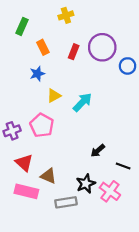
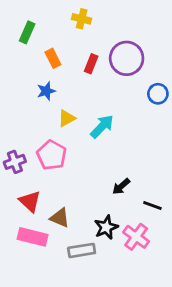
yellow cross: (66, 15) -> (82, 19), turned 32
blue circle: (128, 66) -> (158, 94), moved

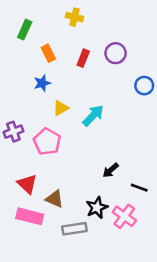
purple circle: (127, 58) -> (116, 53), size x0.7
purple cross: (15, 162) -> (13, 132), moved

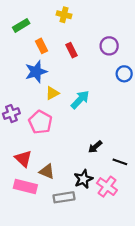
green rectangle: (25, 30) -> (21, 25), turned 35
purple circle: (116, 53) -> (109, 46), moved
red rectangle: (83, 58) -> (72, 50), turned -48
blue star: (42, 83) -> (36, 72), size x1.5

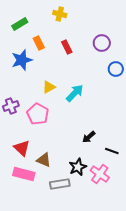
blue star: (36, 72) -> (22, 60), moved

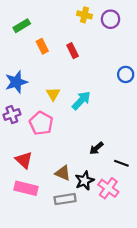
yellow cross: (60, 14) -> (85, 15), moved
purple circle: (102, 43) -> (110, 19), moved
blue star: (22, 60) -> (16, 82), moved
yellow triangle: (49, 87) -> (53, 94), turned -32
brown triangle: (44, 160) -> (63, 173), moved

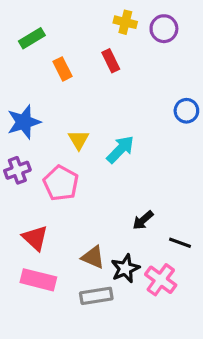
red rectangle: (73, 51) -> (111, 61), moved

